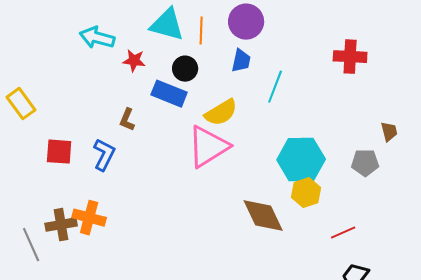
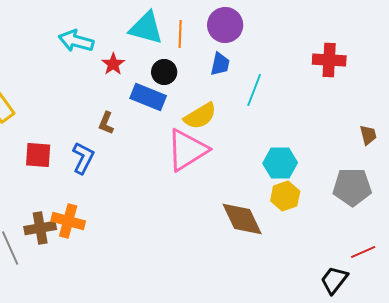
red star: (134, 61) -> (113, 64), turned 30
cyan hexagon: (301, 160) -> (280, 163), size x0.7
gray pentagon: (365, 163) -> (352, 187), moved, size x1.4
red line: (343, 233) -> (363, 252), moved

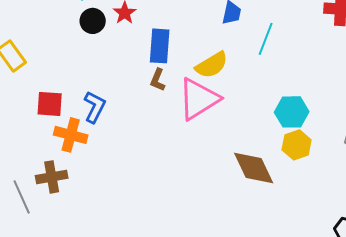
black circle: (164, 72) -> (93, 21), moved
blue rectangle: (148, 97) -> (160, 46), turned 72
brown L-shape: (106, 123) -> (158, 80), moved
orange cross: (68, 221) -> (71, 135), moved

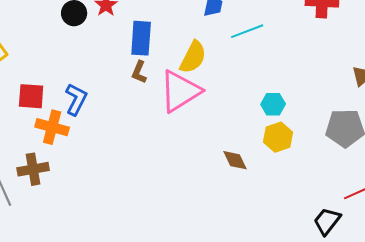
cyan line: (266, 39) -> (247, 31), turned 48
yellow semicircle: (212, 65) -> (193, 57), turned -32
cyan hexagon: (292, 112) -> (273, 104), size x0.7
brown diamond: (254, 168) -> (235, 160), size x0.6

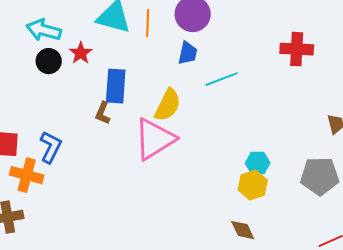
brown L-shape: (139, 72) -> (103, 113), moved
cyan hexagon: (273, 104) -> (258, 163), moved
brown diamond: (235, 160) -> (243, 230), moved

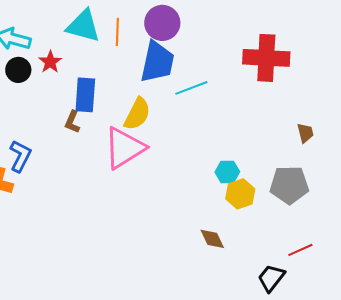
red cross: (297, 49) -> (266, 58), size x1.4
blue trapezoid: (188, 53) -> (157, 62), size x1.8
yellow hexagon: (253, 185) -> (240, 194), moved

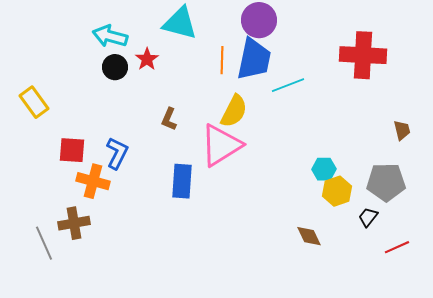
orange line: (117, 32) -> (222, 60), moved
blue rectangle: (85, 95) -> (182, 181), moved
black trapezoid: (271, 278) -> (368, 217), moved, size x0.7

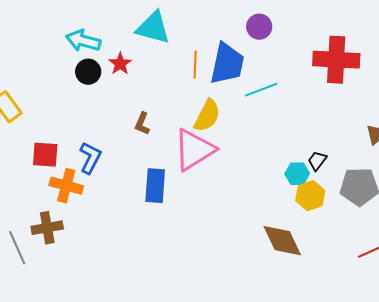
purple circle: (259, 20) -> (259, 27), moved, size x0.7
black trapezoid: (368, 217) -> (317, 161), moved
brown diamond: (309, 236) -> (282, 241), size x1.6

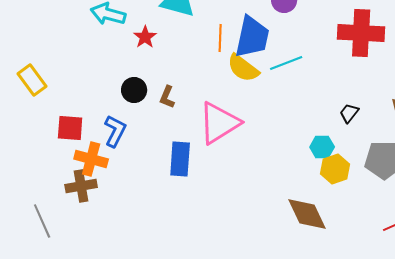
black circle: (88, 72) -> (134, 90), moved
yellow semicircle: (207, 116) -> (243, 68), moved, turned 100
black trapezoid: (317, 161) -> (349, 113), moved
brown cross: (47, 228) -> (81, 186), moved

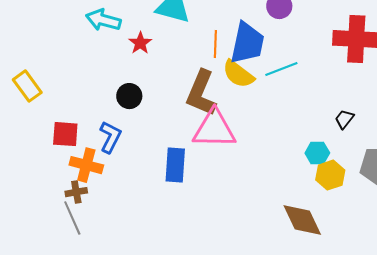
brown L-shape: (167, 97) -> (201, 93), moved, size x2.0
pink triangle: (219, 123) -> (214, 129), turned 33
brown cross: (81, 186) -> (76, 192), size x0.7
gray line: (42, 221) -> (72, 218), moved

